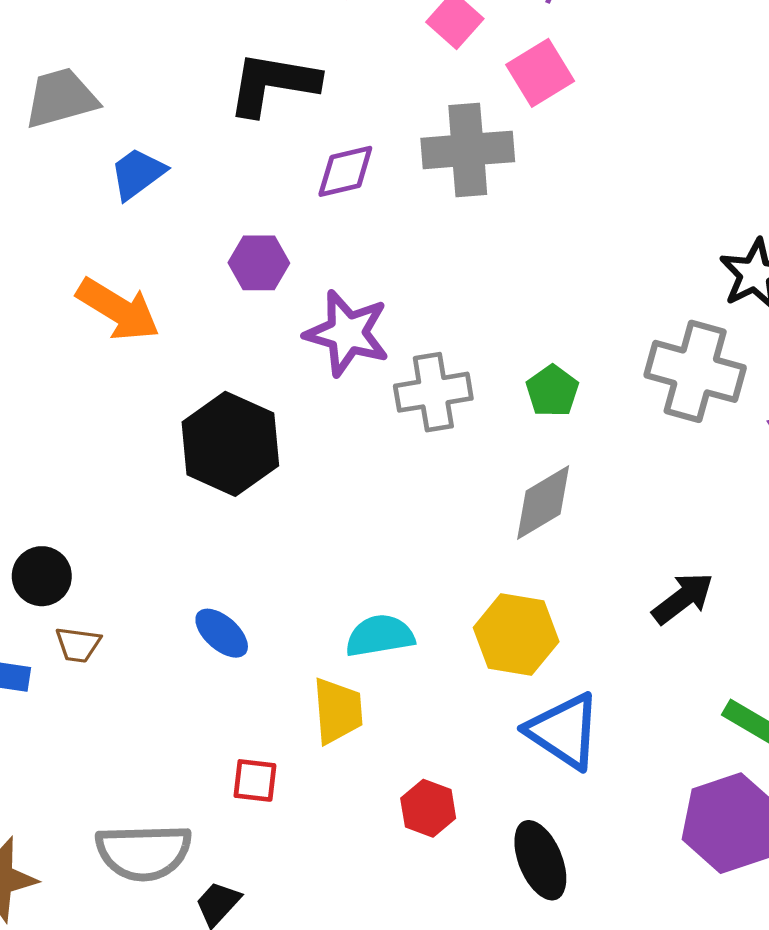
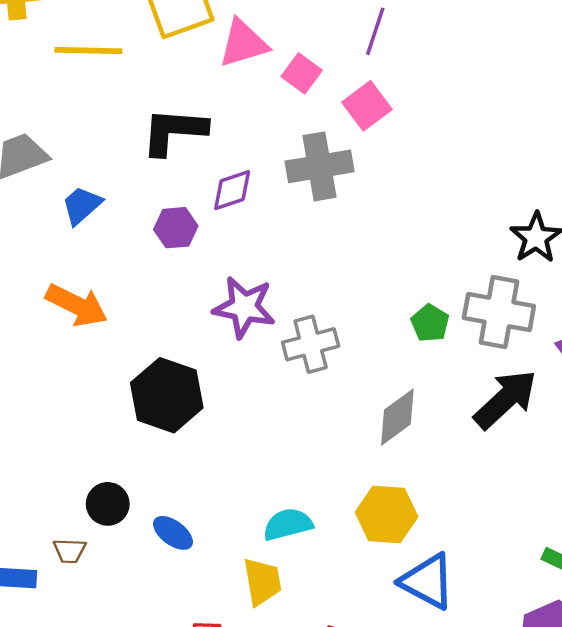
purple hexagon: (259, 263) -> (176, 228), moved
green pentagon: (552, 391) -> (430, 323), moved
black circle: (42, 576) -> (108, 504), moved
black arrow: (683, 598) -> (505, 399), moved, size x1.5

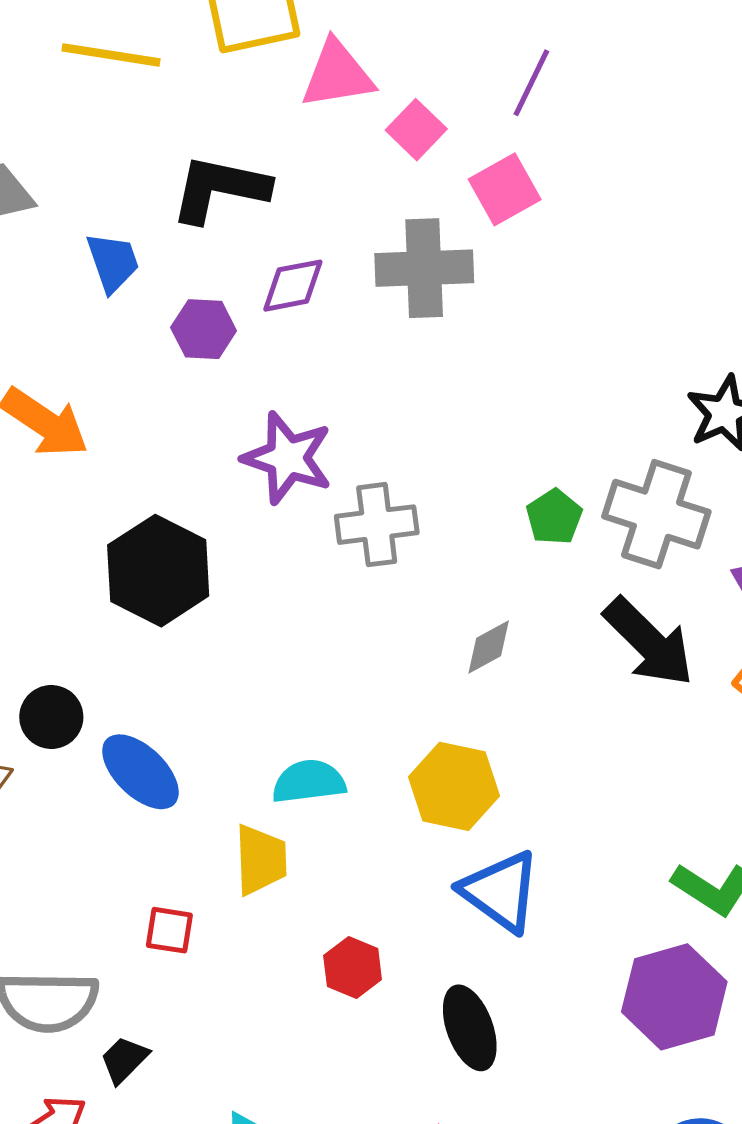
blue trapezoid: (82, 205) -> (113, 262), moved, turned 105
black arrow: (505, 399) -> (649, 642), turned 80
gray diamond: (397, 417) -> (489, 647), size x0.7
blue ellipse: (173, 533) -> (140, 772), size x1.4

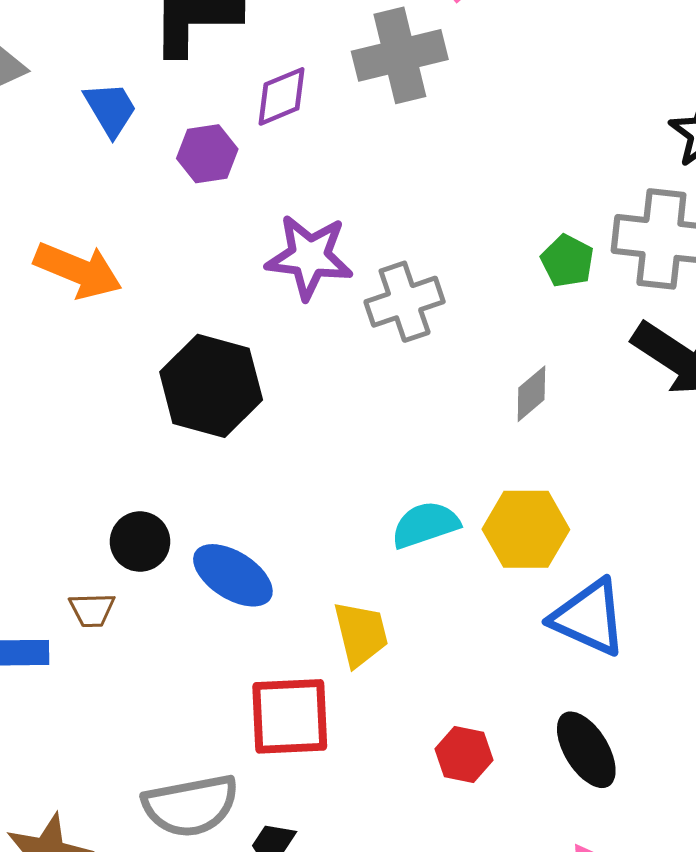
cyan semicircle: (309, 782) -> (425, 525), moved
red square: (169, 930) -> (290, 716), size x1.8
red hexagon: (353, 967) -> (464, 754), moved

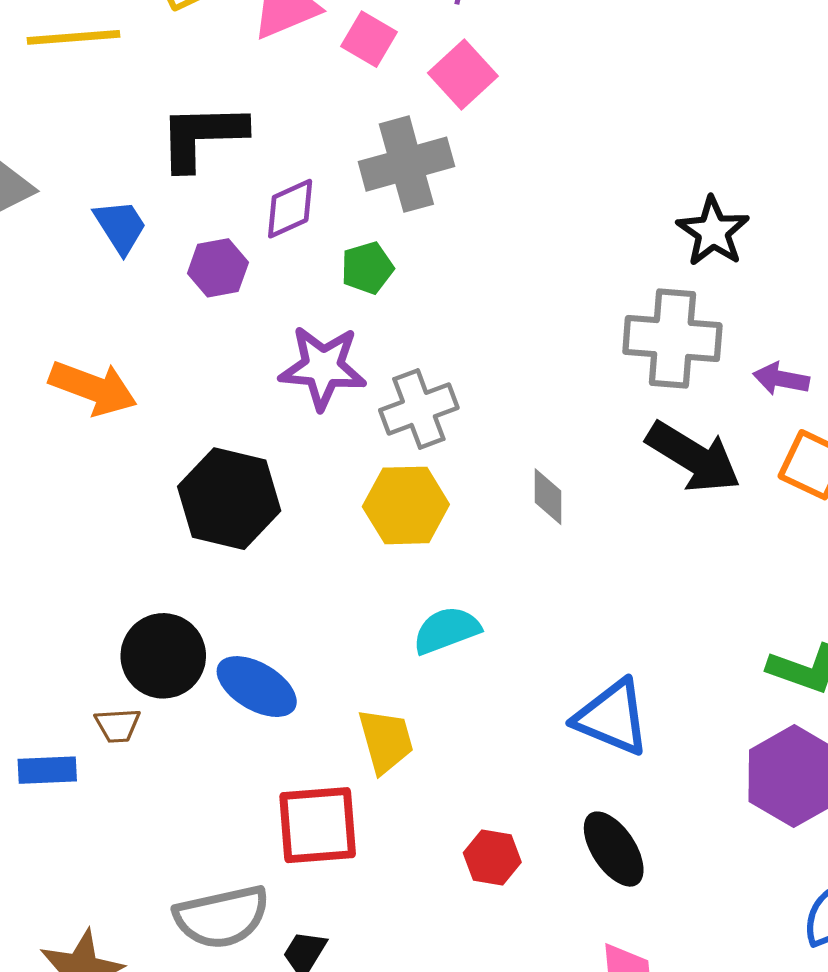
green pentagon: (567, 261) -> (367, 268), moved, turned 30
gray diamond: (531, 394) -> (548, 497), turned -48
yellow hexagon: (526, 529) -> (406, 505), moved
black circle: (140, 542) -> (163, 656), size x1.4

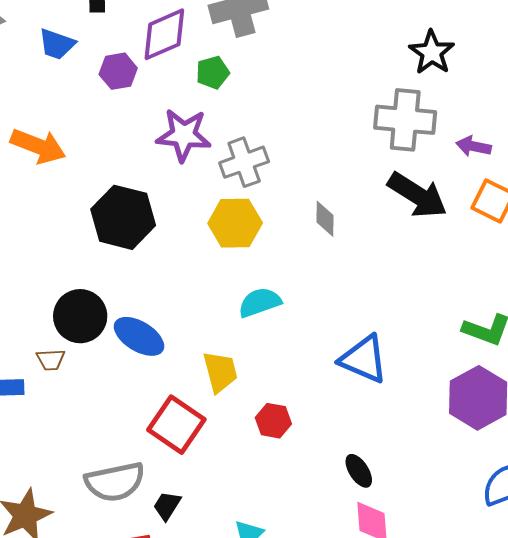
purple diamond: (290, 209) -> (164, 34), size x1.4
blue trapezoid: (120, 227) -> (57, 44), turned 141
red square: (318, 825) -> (176, 425), turned 38
black ellipse: (614, 849) -> (359, 471), moved, size x0.7
red hexagon: (492, 858) -> (273, 421), moved

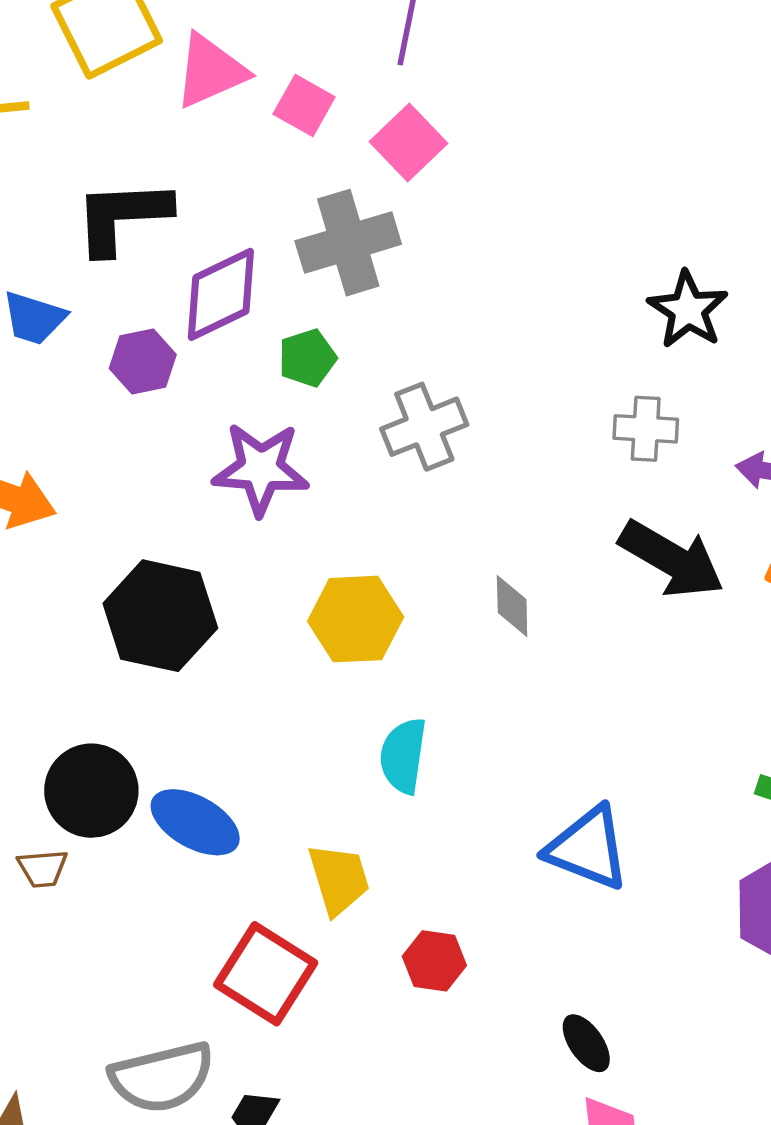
gray cross: (405, 120) -> (646, 429), size x0.6
gray cross: (244, 162) -> (424, 427), moved
cyan semicircle: (260, 302) -> (403, 756), turned -60

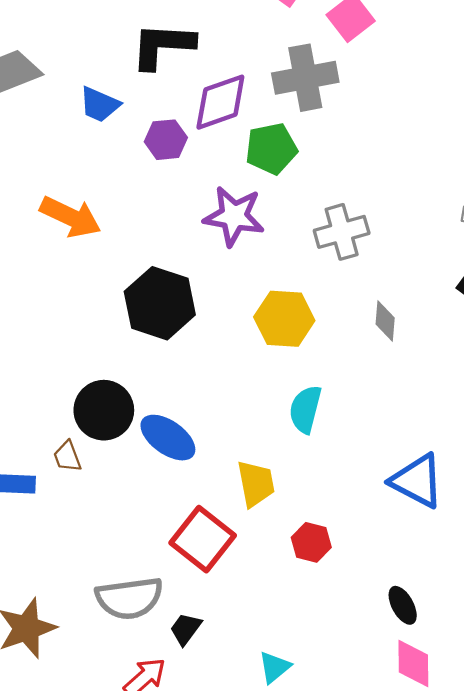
green pentagon: (307, 358) -> (271, 149), size x1.4
gray cross: (424, 427) -> (342, 232), moved
brown trapezoid: (43, 868) -> (67, 457), turned 68

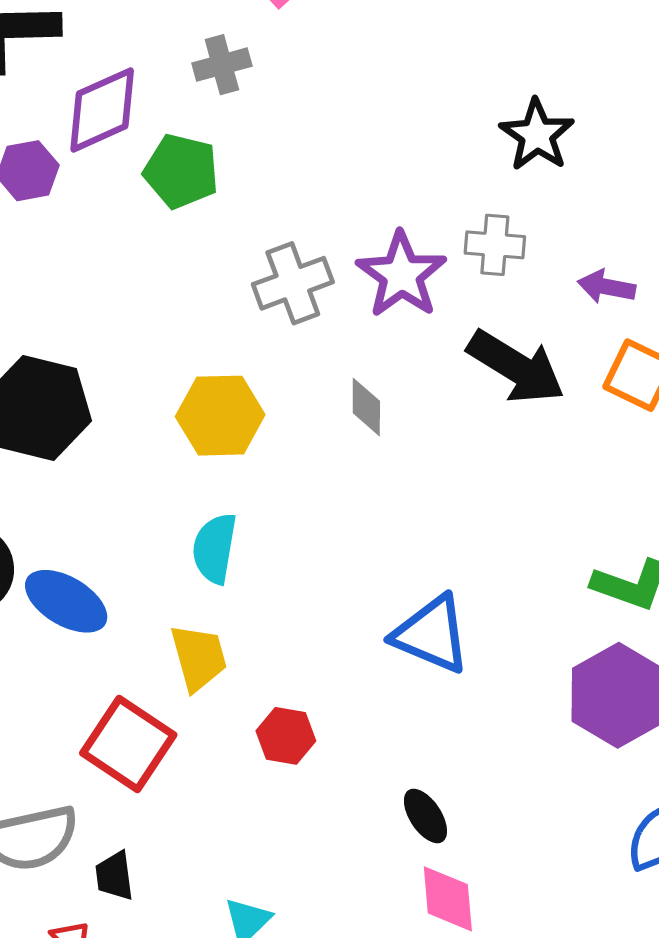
gray cross: (305, 78) -> (222, 65), size x0.6
green pentagon: (271, 149) -> (181, 171), turned 30
purple star: (234, 216) -> (401, 275), moved, turned 30
cyan semicircle: (305, 409) -> (215, 548), moved
black trapezoid: (186, 629) -> (114, 876), turned -39

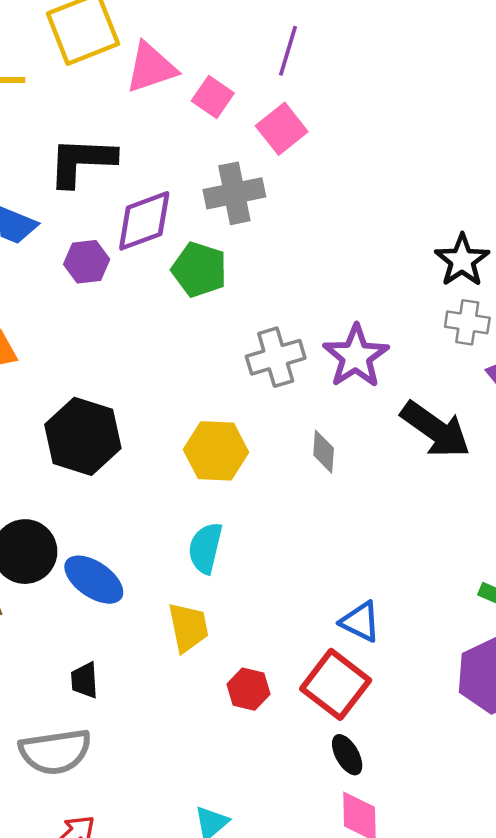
gray cross: (222, 65) -> (234, 193), size x1.4
gray cross: (495, 245) -> (467, 322), moved
blue triangle: (431, 634) -> (360, 622), size x0.7
red square: (128, 744) -> (336, 684), moved
black trapezoid: (114, 876) -> (85, 680), moved

